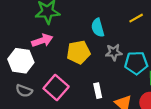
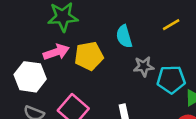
yellow pentagon: (79, 52) -> (89, 56), moved

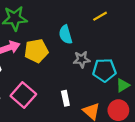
yellow line: (171, 25) -> (100, 16), moved

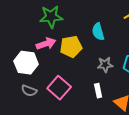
gray star: (82, 59) -> (105, 65), moved

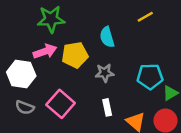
gray star: (105, 65) -> (105, 73), moved

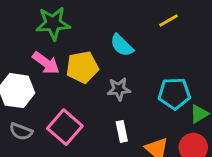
cyan semicircle: (107, 37) -> (122, 45), turned -30
pink arrow: (45, 51) -> (46, 63), turned 55

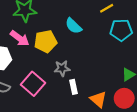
gray star: (119, 89) -> (62, 68), moved
cyan pentagon: (174, 93) -> (121, 30), moved

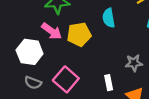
cyan semicircle: (73, 26) -> (109, 18), turned 36
gray star: (62, 68) -> (134, 63), moved

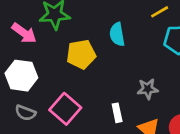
pink arrow: (52, 31) -> (24, 33), moved

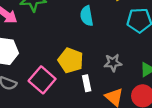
yellow pentagon: (81, 54) -> (71, 60), moved, turned 30

